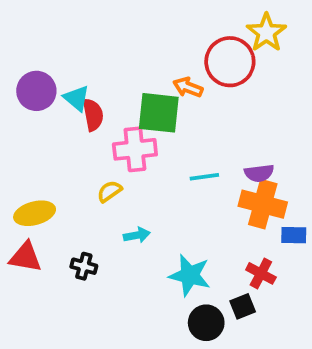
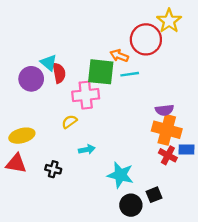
purple circle: (36, 91) -> (31, 79), moved
cyan line: (204, 177) -> (130, 74), moved
red cross: (261, 273) -> (168, 155), moved

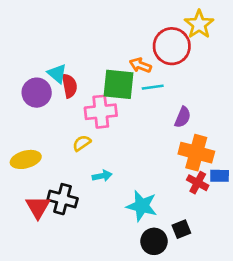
purple semicircle: (164, 110) -> (183, 117), moved, turned -60
red triangle: (16, 163) -> (38, 207), moved, turned 50
black cross: (53, 169) -> (63, 199), size x1.5

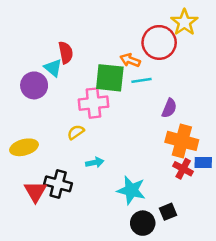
red semicircle: (69, 86) -> (66, 53), moved

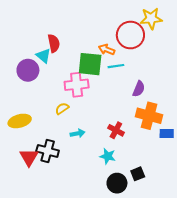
yellow star: (184, 22) -> (151, 18), turned 30
red cross: (183, 169) -> (116, 130), moved
cyan star: (131, 190) -> (108, 156), size x0.7

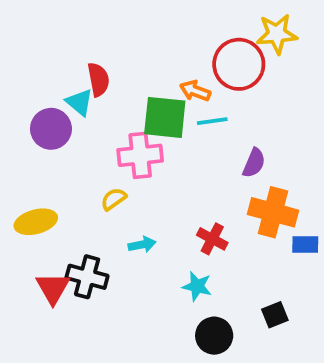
black square: (138, 174) -> (275, 315), moved

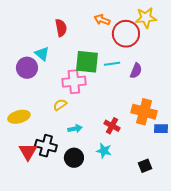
red semicircle: (98, 79) -> (61, 28), moved
orange arrow: (195, 91) -> (102, 20), moved
purple semicircle: (254, 163) -> (136, 71), moved
black circle: (214, 336) -> (74, 158), moved

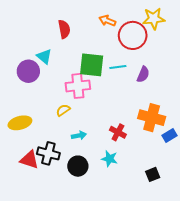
blue rectangle: (161, 129) -> (170, 135), turned -32
red triangle: (28, 152) -> (29, 160), turned -42

